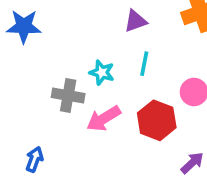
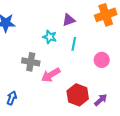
cyan star: (102, 72) -> (50, 37), moved
red hexagon: (157, 120) -> (78, 95), moved

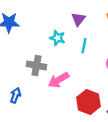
purple triangle: (69, 20) -> (78, 19), turned -32
blue arrow: (12, 98) -> (16, 95), moved

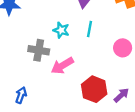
cyan star: (57, 38) -> (61, 30), moved
blue arrow: (16, 95) -> (21, 95), moved

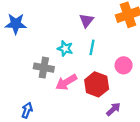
red hexagon: (94, 89) -> (97, 84), moved
purple arrow: (121, 95) -> (113, 109), moved

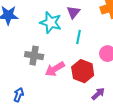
cyan star: (65, 48) -> (51, 23), moved, size x1.5

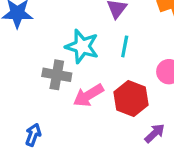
cyan star: (51, 23) -> (82, 46), moved

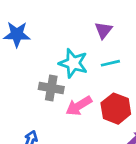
cyan line: (125, 46) -> (110, 63), turned 66

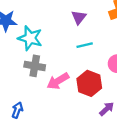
cyan star: (73, 63) -> (30, 38), moved

